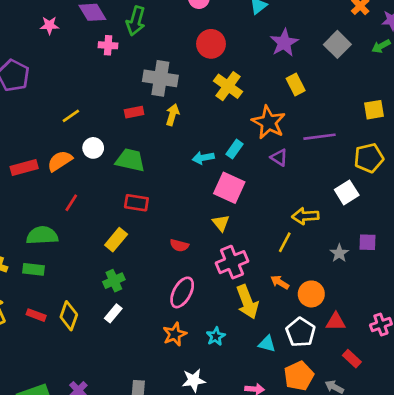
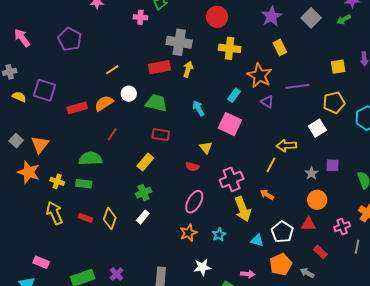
yellow cross: (228, 86) -> (230, 48), turned -30
red rectangle: (134, 112) -> (159, 67), size x1.5
cyan arrow: (203, 158) -> (198, 108), moved, turned 70
yellow triangle: (221, 223) -> (206, 148), moved
orange circle: (311, 294) -> (317, 200), moved

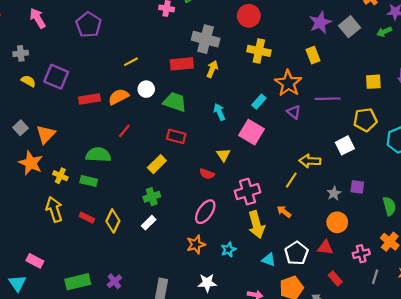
purple star: (272, 16) -> (320, 23), moved

